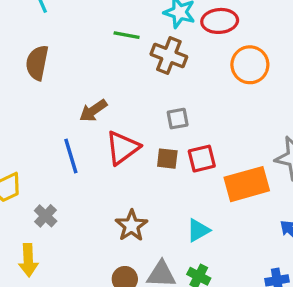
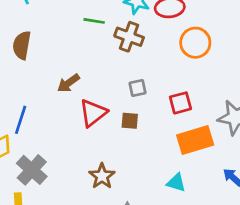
blue line: (71, 156) -> (21, 120), moved, turned 36
red square: (202, 159) -> (180, 103), moved
gray cross: (46, 216) -> (32, 170), size x1.6
cyan triangle: (198, 230) -> (176, 183), moved, turned 48

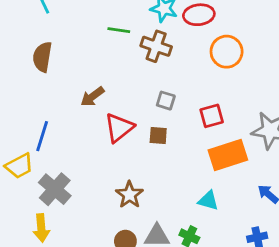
gray square: (137, 88) -> (166, 101), turned 30

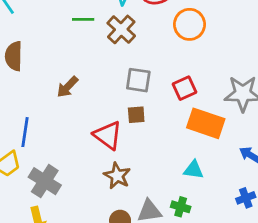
brown cross: (156, 46) -> (121, 29), turned 32
gray square: (166, 101) -> (138, 80), size x1.4
red triangle: (119, 128) -> (108, 135), moved, turned -36
orange rectangle: (228, 155) -> (206, 123), turned 45

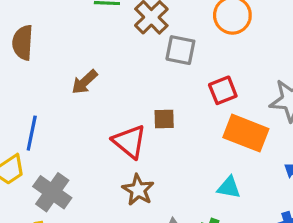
gray square: (138, 80) -> (180, 50), moved

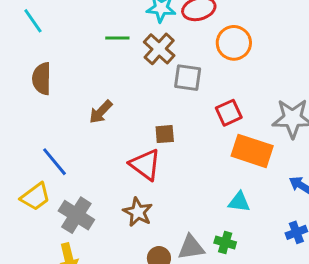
brown square: (164, 119) -> (165, 134), moved
blue line: (32, 133) -> (55, 162), turned -48
brown star: (138, 190) -> (138, 212), moved

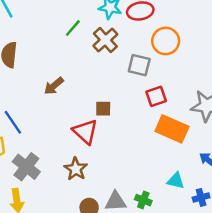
green line: (117, 38) -> (73, 28), turned -54
gray square: (188, 78) -> (139, 65), moved
cyan triangle: (239, 202) -> (176, 181), moved

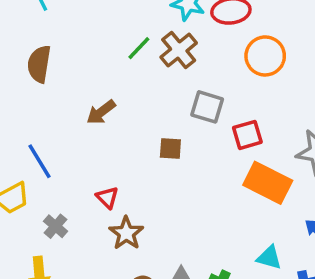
green line: (73, 28) -> (139, 48), moved
gray square: (139, 65) -> (207, 107), moved
red triangle: (85, 132) -> (107, 198), moved, size x0.6
gray cross: (26, 167) -> (56, 226), size x0.6

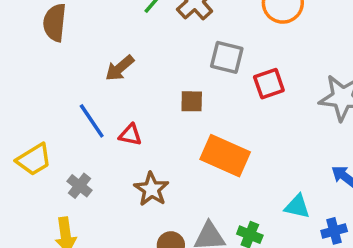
blue line: (40, 161) -> (92, 121), moved
orange rectangle: (268, 183) -> (225, 156), moved
red triangle: (107, 198) -> (130, 135), moved, turned -30

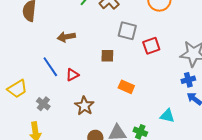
brown arrow: (120, 68) -> (66, 37), turned 30
red triangle: (130, 135) -> (72, 75), turned -40
orange rectangle: (225, 156) -> (126, 87), size x0.6
blue cross: (334, 231) -> (188, 80), moved

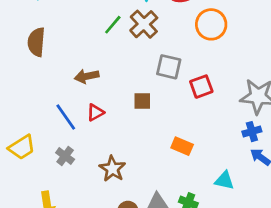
red triangle: (72, 75) -> (95, 112), moved
orange rectangle: (126, 87) -> (182, 146), moved
gray cross: (43, 104) -> (65, 156), moved

